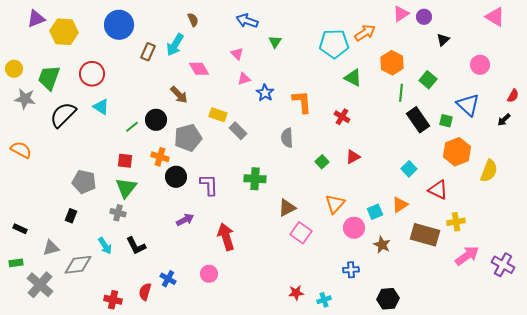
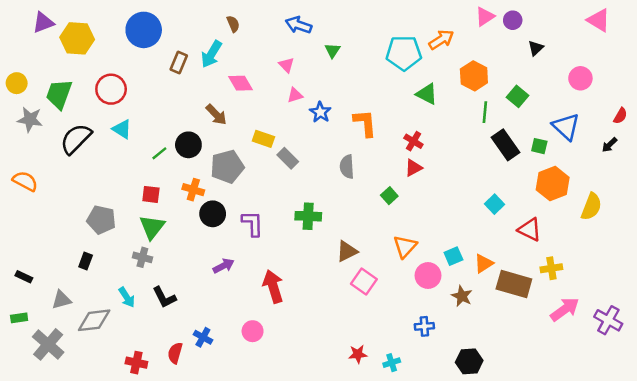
red triangle: (353, 157) -> (413, 168), moved
orange triangle: (400, 205) -> (484, 263), moved

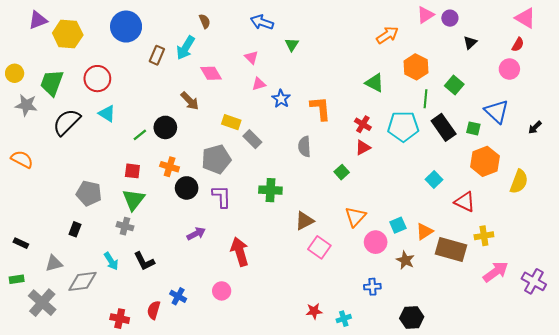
cyan pentagon: (404, 53) -> (403, 126), moved
red semicircle: (620, 116) -> (518, 45), moved
gray pentagon: (227, 167) -> (216, 159), moved

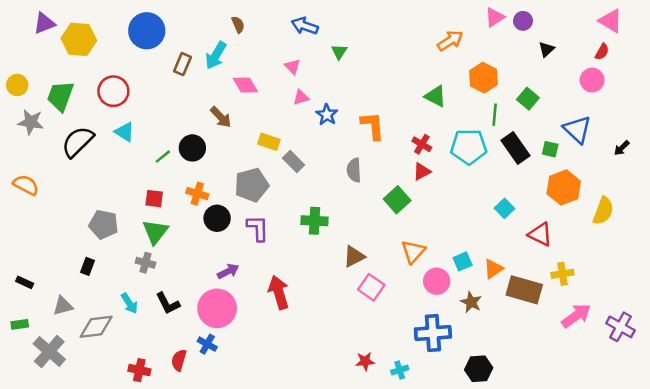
green square: (342, 172) -> (397, 200), size x1.5
blue cross: (372, 287) -> (433, 333), size x1.8
pink circle: (222, 291) -> (217, 308), moved, size x1.8

